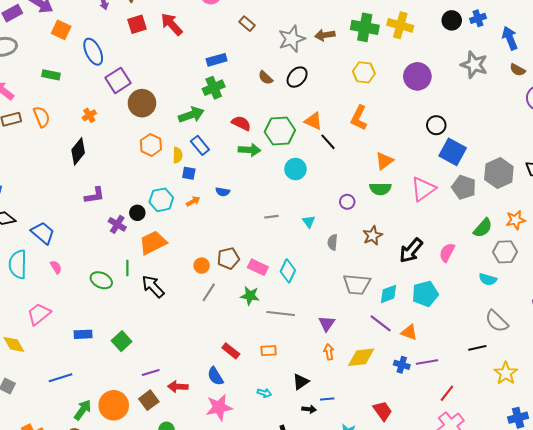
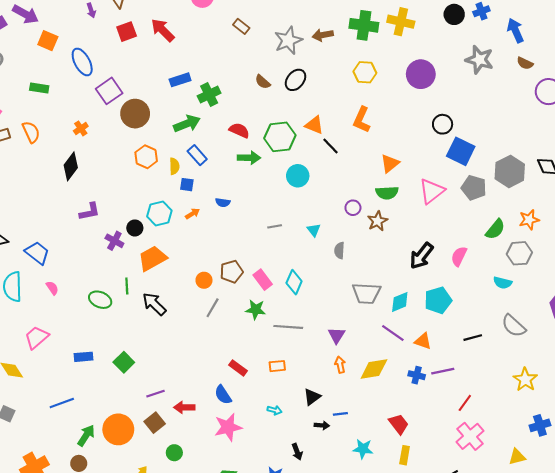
blue rectangle: (217, 60) -> (180, 80), moved
brown star: (373, 236) -> (377, 221), moved
pink rectangle: (258, 267) -> (263, 280), turned 30
black line: (477, 348) -> (473, 338), moved

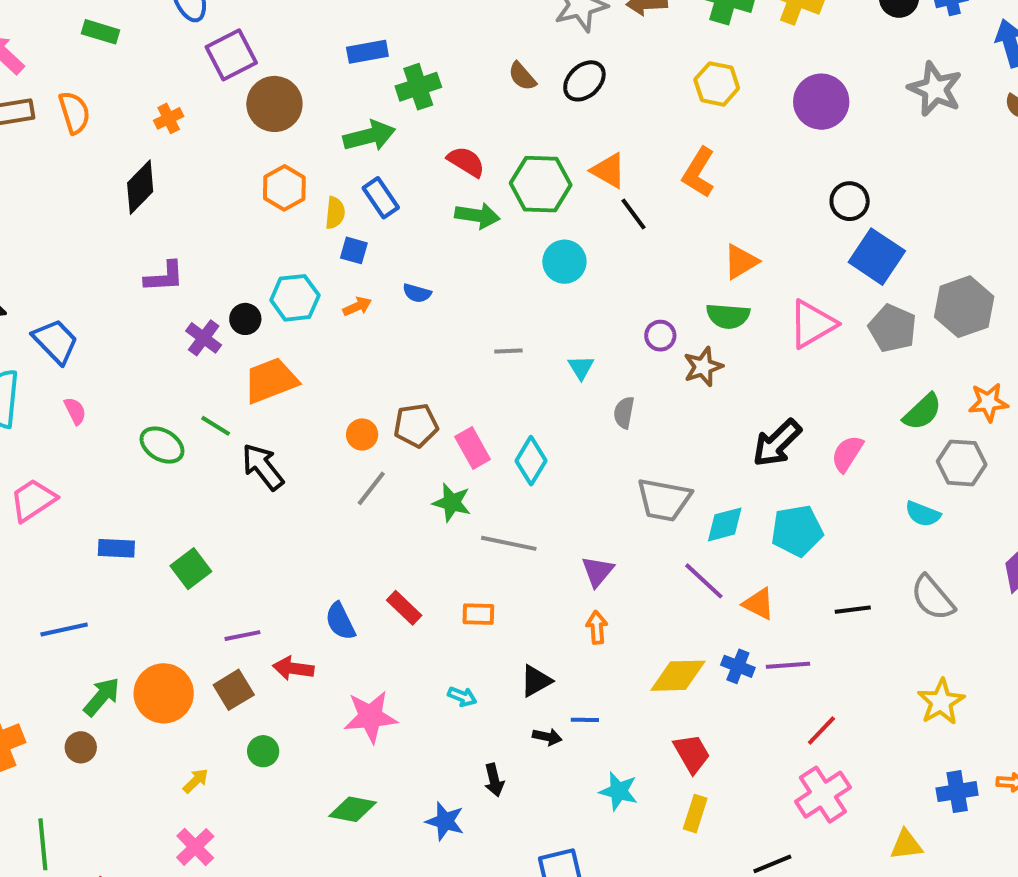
green line: (127, 286) -> (216, 426), turned -63
yellow diamond: (374, 369) -> (678, 676), moved
blue semicircle: (223, 395) -> (340, 621), moved

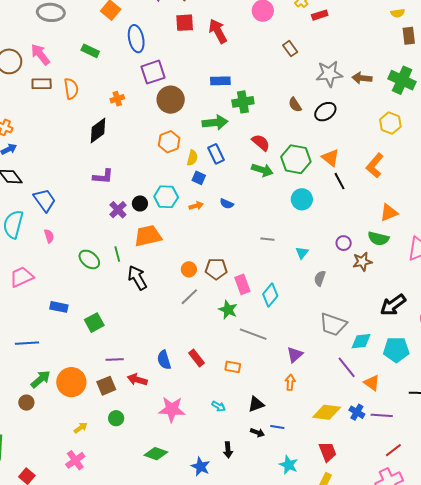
green line: (216, 426) -> (117, 254), turned 35

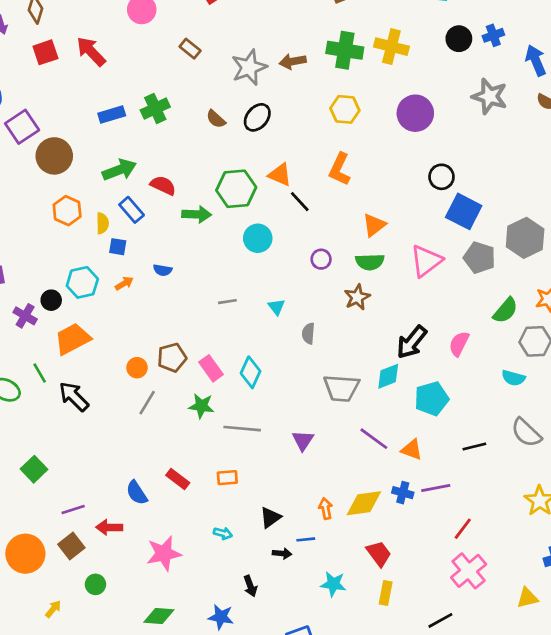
green cross: (243, 102) -> (155, 108), moved
red semicircle: (261, 143) -> (163, 185), moved
purple circle: (344, 243) -> (321, 259), moved
cyan diamond: (361, 341) -> (388, 376), moved
orange arrow: (290, 382) -> (326, 508), moved

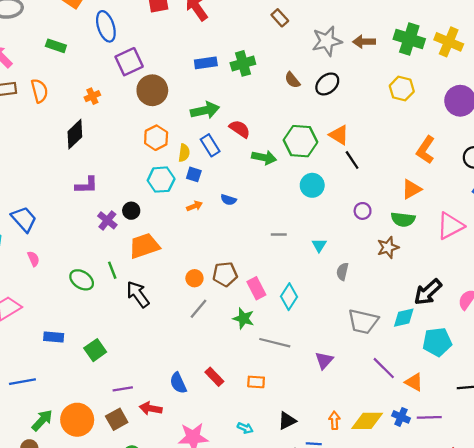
orange L-shape: (340, 169) -> (426, 150), moved
cyan hexagon: (82, 282) -> (161, 180), moved

